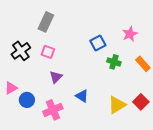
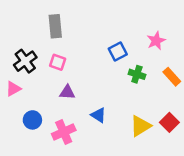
gray rectangle: (46, 22) -> (55, 26), turned -30
purple triangle: (56, 77) -> (67, 92), turned 48
pink triangle: (11, 88) -> (13, 89), moved

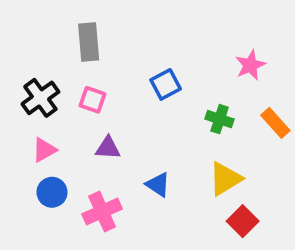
blue square: (118, 51) -> (166, 84), moved
pink triangle: (13, 89) -> (44, 150), moved
red square: (169, 122) -> (243, 221), moved
yellow triangle: (141, 126) -> (225, 179), moved

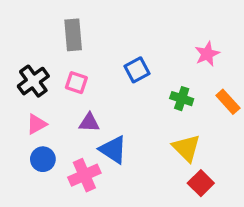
yellow triangle: (225, 179) -> (186, 148), turned -44
blue triangle: (158, 185) -> (113, 150), moved, size x1.4

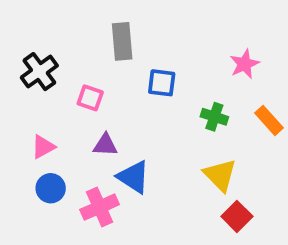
gray rectangle: (73, 35) -> (122, 41), moved
blue square: (137, 70) -> (162, 83), turned 35
black cross: (33, 81) -> (39, 72), moved

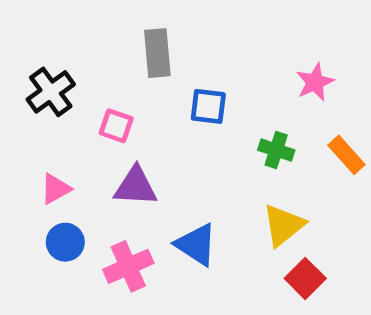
purple triangle: (105, 145) -> (136, 186), size x1.4
yellow triangle: (220, 175) -> (283, 225), turned 36
blue triangle: (133, 177) -> (196, 245), moved

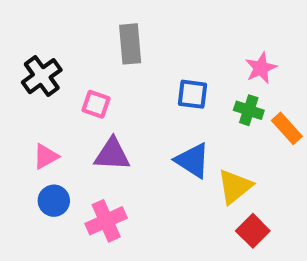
blue square: (208, 106) -> (192, 94), moved
green cross: (276, 150) -> (249, 110), moved
blue triangle: (196, 245) -> (192, 160), moved

